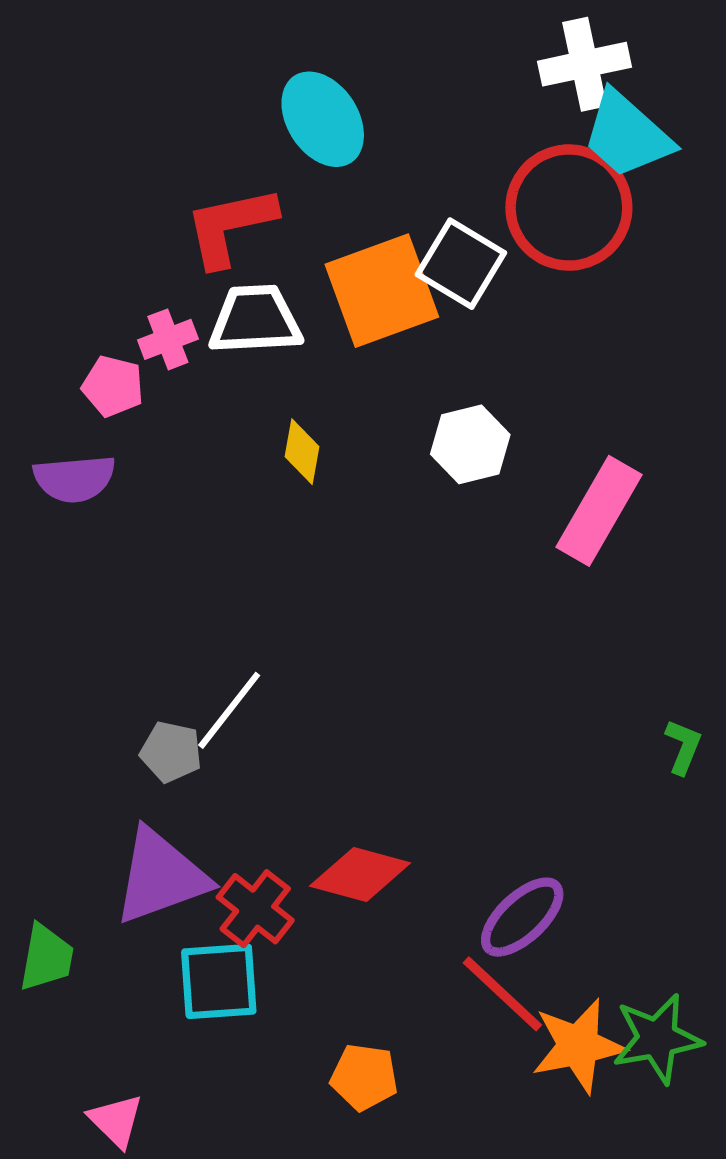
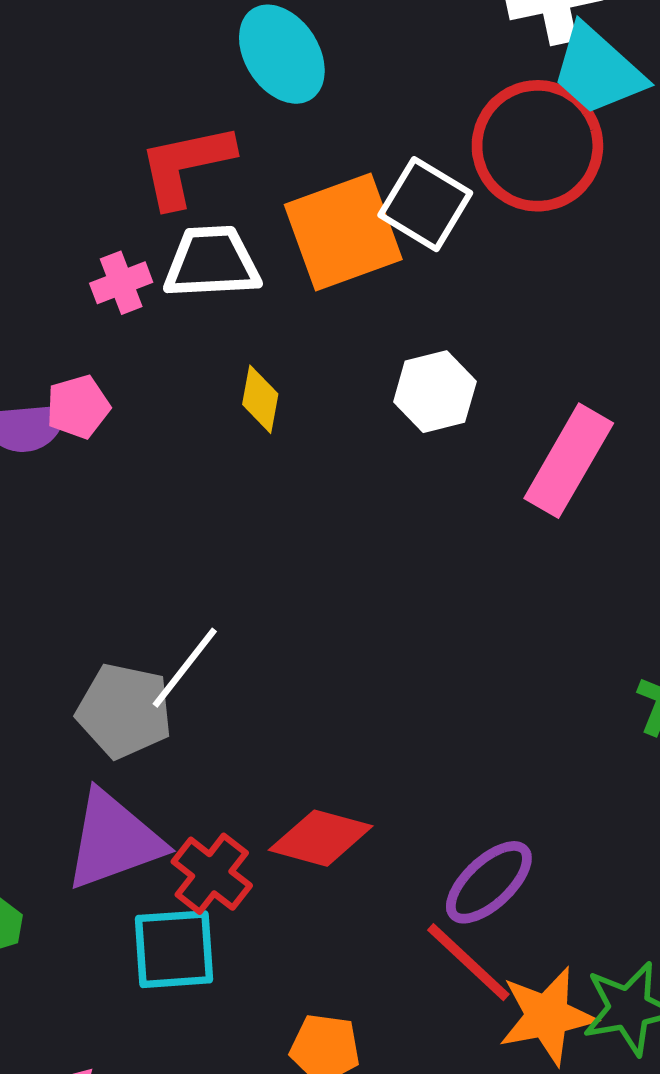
pink pentagon: (113, 386) -> (78, 407), moved, turned -30
gray pentagon: (171, 752) -> (124, 711), size x1.5

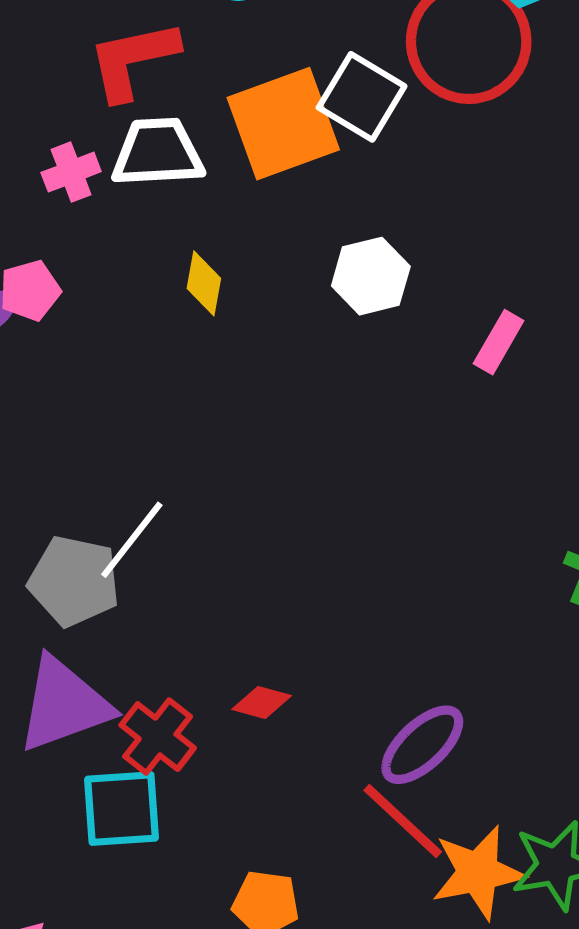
pink rectangle: (569, 461) -> (499, 342), size x0.6
red diamond: (321, 838) -> (262, 703), size x0.6

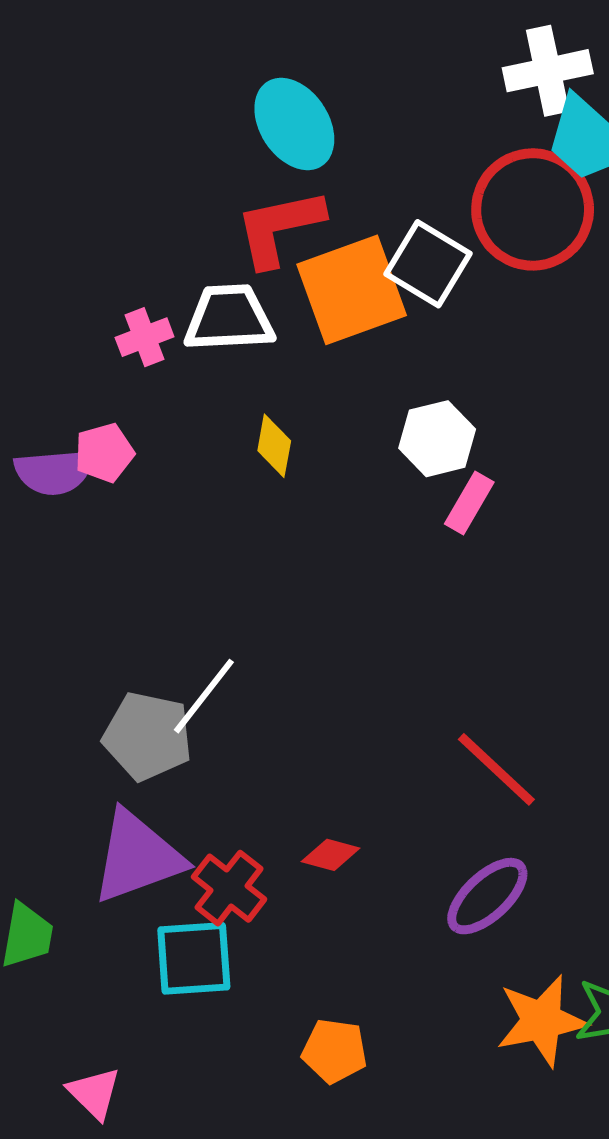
red L-shape: (133, 60) -> (279, 228), moved
pink rectangle: (499, 342) -> (469, 503), moved
red line: (403, 821) -> (496, 769), moved

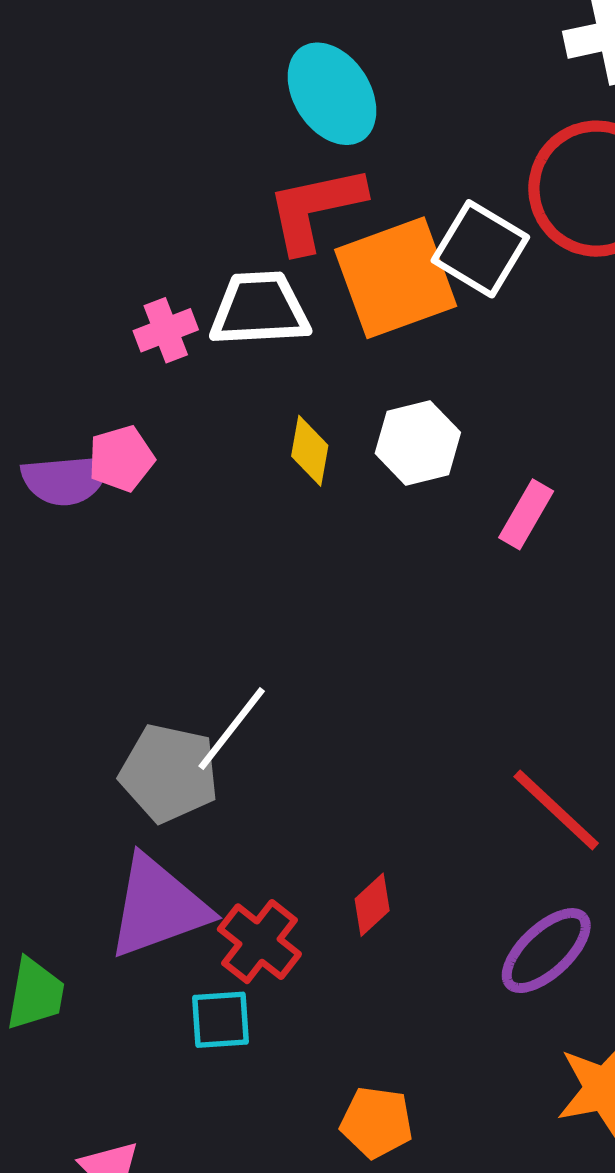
white hexagon: (437, 439) -> (418, 443), moved
red diamond: (331, 855) -> (372, 905), turned -58
cyan square: (194, 958) -> (220, 1020), size x0.7

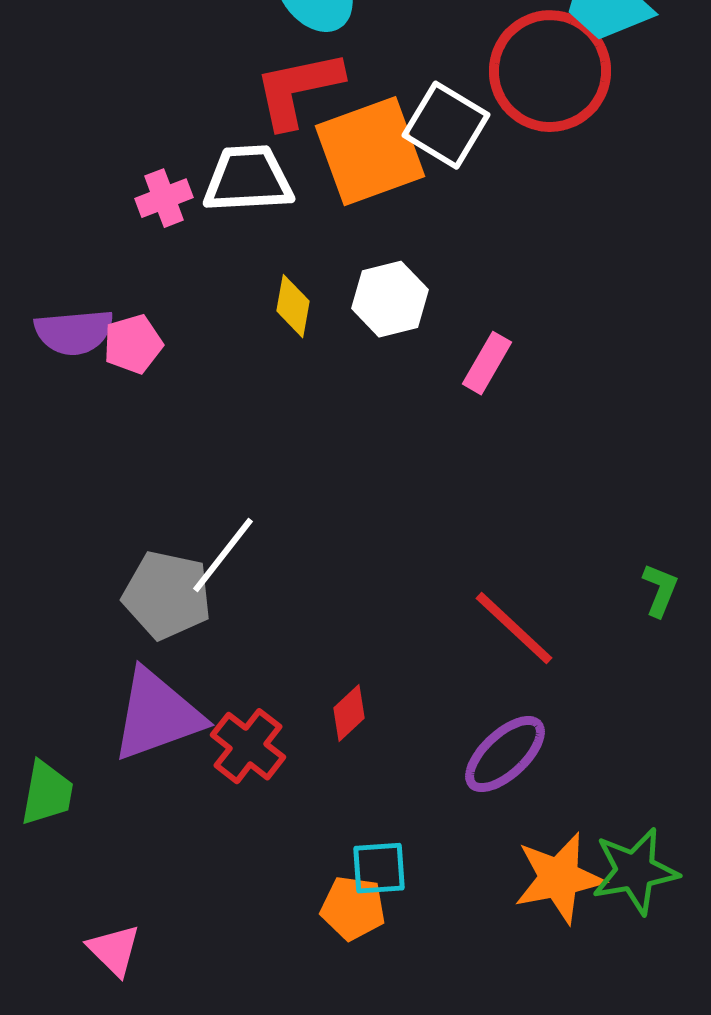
pink pentagon: (121, 459) -> (133, 344), moved
cyan square: (220, 1020) -> (379, 868), moved

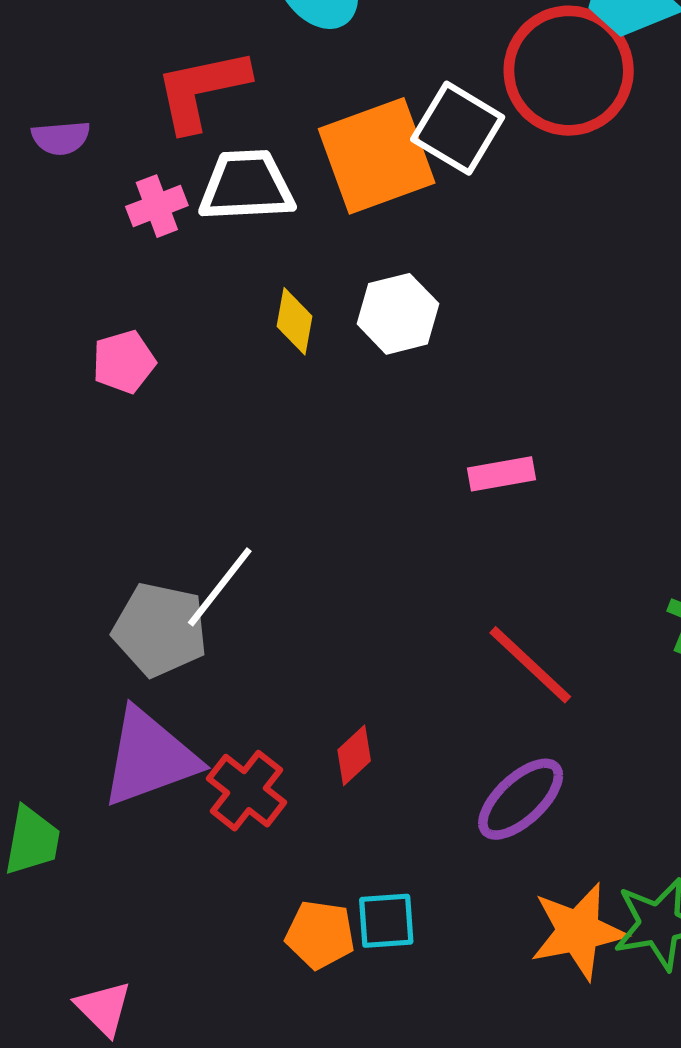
red L-shape: (298, 89) -> (202, 90), moved
purple semicircle: (74, 332) -> (61, 138), moved, size x0.7
pink rectangle: (487, 363) -> (501, 474), moved, turned 50
orange pentagon: (353, 908) -> (320, 935), moved

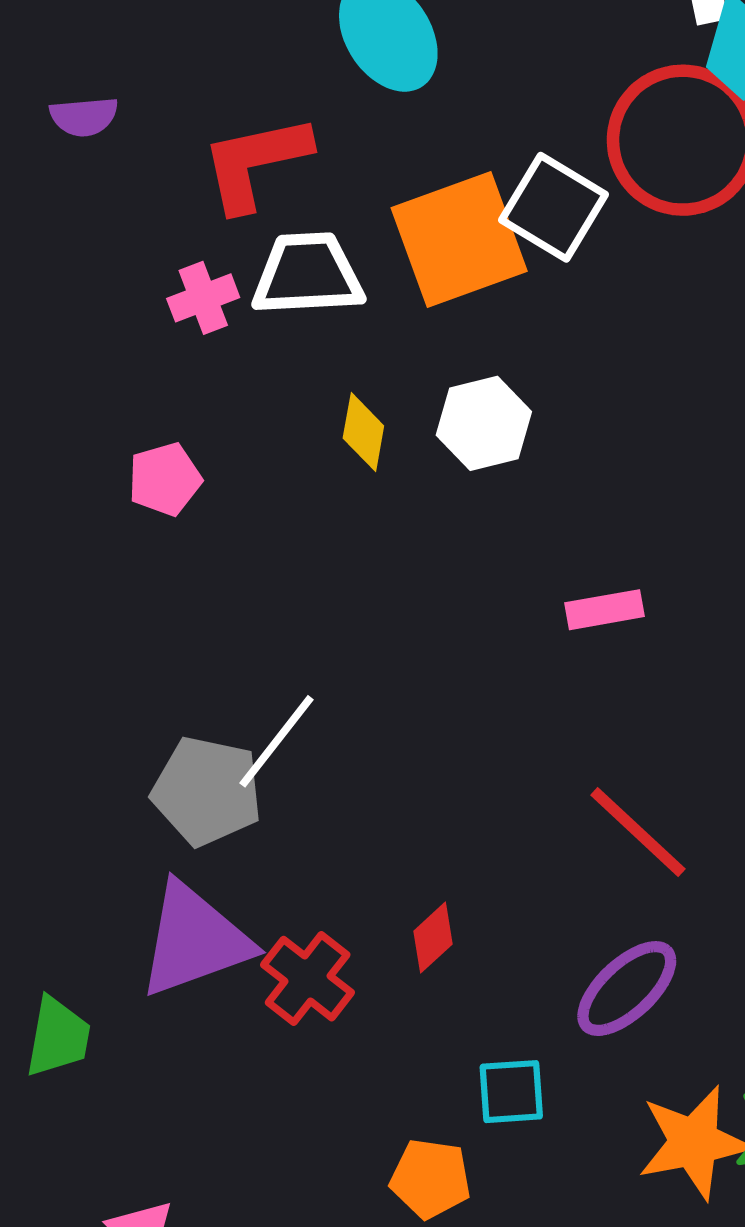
purple semicircle: (61, 138) -> (84, 117), moved
cyan square: (386, 921) -> (511, 1092), moved
orange pentagon: (320, 935) -> (431, 1179), moved

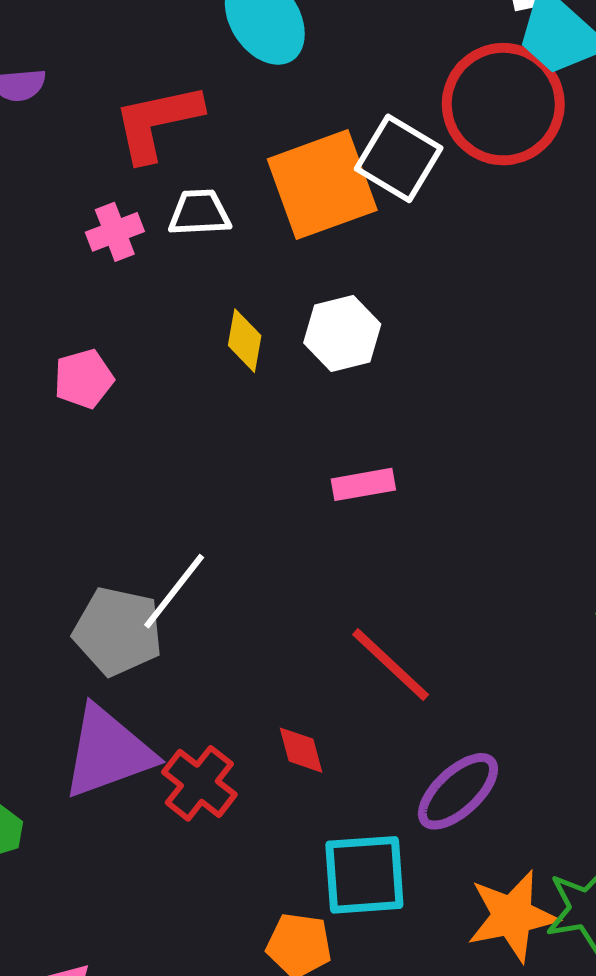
white trapezoid: (308, 274) -> (199, 213), size x0.7
pink rectangle: (604, 610) -> (363, 484), moved
red line: (638, 832) -> (391, 665), moved
red diamond: (433, 938) -> (301, 750), turned -62
cyan square: (511, 1092) -> (364, 875), size x1.5

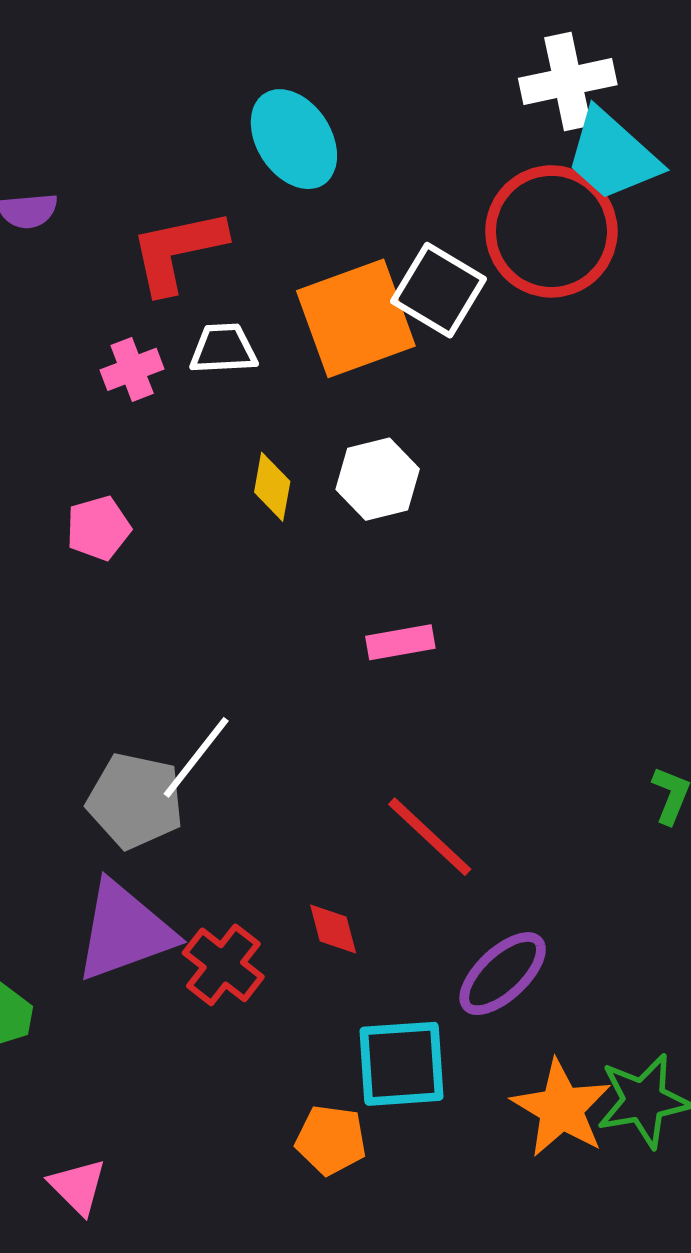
orange star: (512, 916) -> (561, 1108), turned -30

